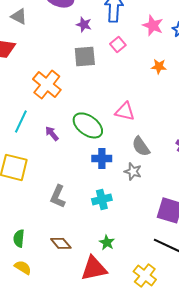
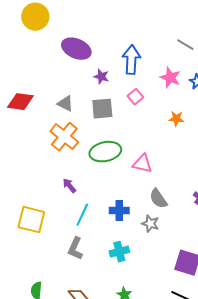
gray triangle: (19, 16) -> (65, 104), moved
cyan line: (21, 121) -> (82, 215), moved
green ellipse: (88, 125) -> (105, 152), moved, turned -48

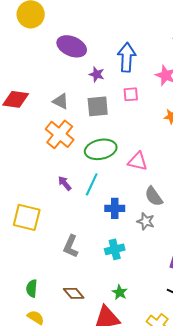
pink square: (135, 97) -> (131, 94), turned 35
cyan line: (82, 215) -> (92, 184), moved

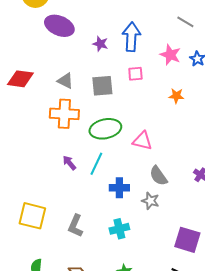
purple ellipse: (72, 46) -> (59, 26), moved
purple star: (97, 74) -> (100, 44), moved
orange cross: (60, 134) -> (64, 114), turned -36
yellow square: (27, 217) -> (32, 216), moved

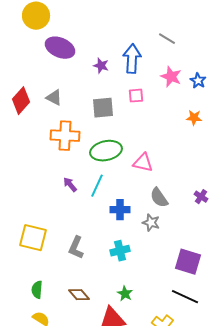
gray line: (185, 22) -> (167, 39), moved
red diamond: (20, 79) -> (21, 101), turned -56
gray triangle: (65, 81) -> (54, 98), moved
orange star: (176, 96) -> (194, 118), moved

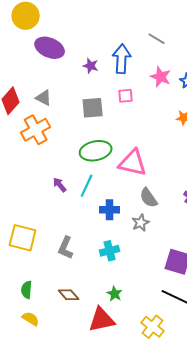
orange cross: (65, 136) -> (36, 130), moved, turned -32
pink triangle: (143, 163) -> (133, 163), size x1.4
gray star: (151, 223) -> (141, 223), turned 30

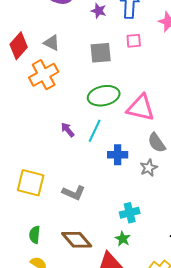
gray L-shape: (66, 248) -> (74, 193), turned -90
cyan cross: (110, 251) -> (130, 213), moved
brown diamond: (69, 295) -> (77, 240), size x1.4

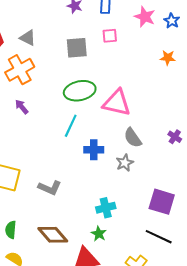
purple arrow: (68, 130) -> (22, 107), moved

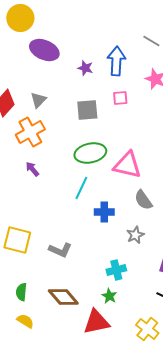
gray triangle: (28, 38) -> (38, 100), turned 48
gray star: (125, 163) -> (135, 235), moved

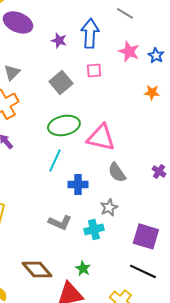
gray square: (87, 110) -> (61, 82), turned -35
gray L-shape: (60, 250) -> (60, 222), moved
cyan cross: (116, 270) -> (94, 229), moved

